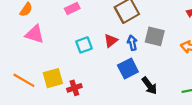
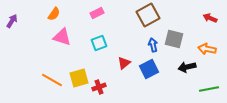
red triangle: (111, 41) -> (124, 63), moved
cyan square: (84, 45) -> (99, 43), moved
black arrow: (149, 86) -> (187, 67), moved, turned 114

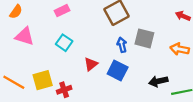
cyan square: (99, 43) -> (64, 43), turned -35
black arrow: (187, 67) -> (158, 81), moved
blue square: (149, 69) -> (118, 71), turned -36

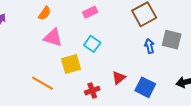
red triangle: (91, 64) -> (119, 78), moved
blue square: (118, 71) -> (145, 87), moved
yellow square: (43, 80) -> (71, 64), moved

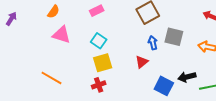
yellow square: (71, 64) -> (103, 63), moved
red triangle: (119, 78) -> (142, 62), moved
blue square: (145, 87) -> (164, 86), moved

